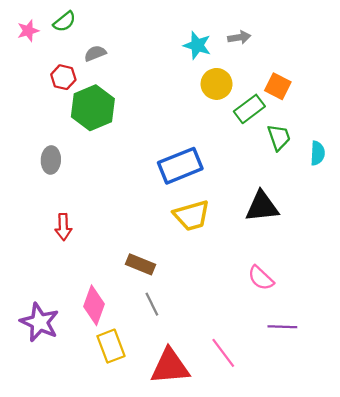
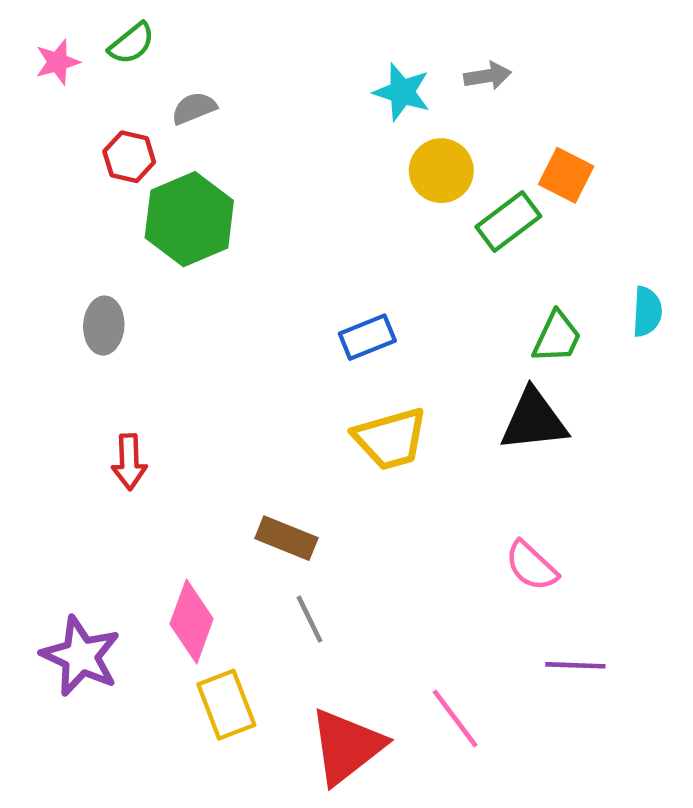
green trapezoid: (279, 137) -> (557, 337), moved, turned 44
blue rectangle: (180, 166) -> (367, 337), size x0.6
red triangle: (170, 366) -> (346, 746), turned -33

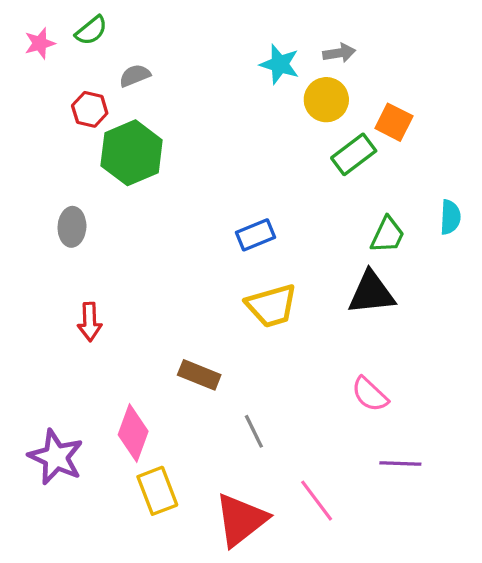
yellow circle: (441, 171) -> (326, 100), moved
gray line: (310, 619) -> (254, 431), moved

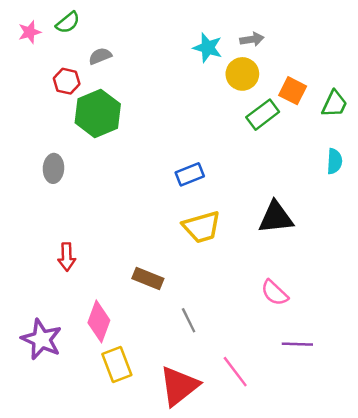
green trapezoid: (387, 235) -> (334, 104), moved
red arrow: (90, 322) -> (67, 257), moved

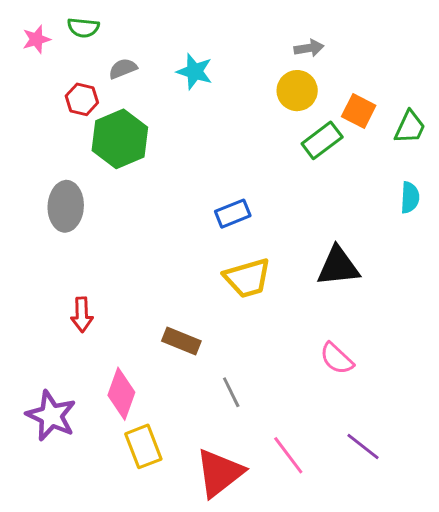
green semicircle: (68, 23) -> (83, 28), turned 45
cyan star: (208, 48) -> (195, 72), moved
gray ellipse: (53, 168) -> (66, 206), size x1.4
purple line: (297, 344) -> (363, 446), moved, turned 36

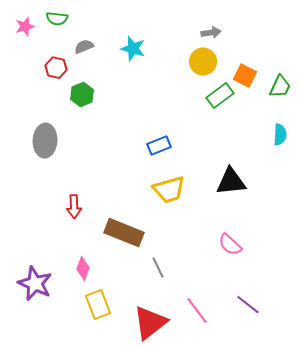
green hexagon: (120, 139) -> (82, 95), size x0.6
red arrow: (82, 315) -> (74, 207), moved
brown rectangle: (181, 341) -> (124, 233), size x1.5
pink diamond: (121, 394) -> (83, 269), size x0.7

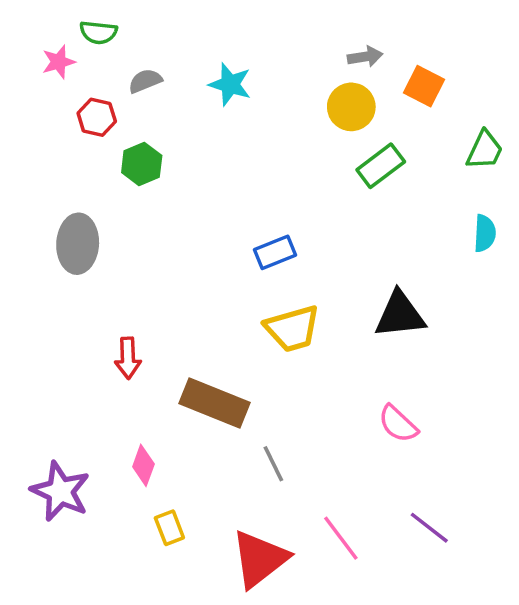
pink star: (25, 27) -> (59, 62), moved
orange square: (245, 76) -> (424, 86), moved
yellow rectangle: (98, 305) -> (169, 528), size x0.7

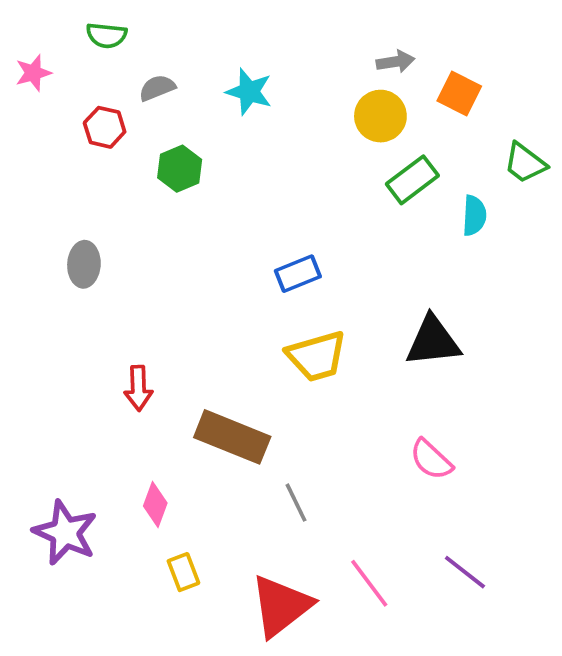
pink star: (59, 62) -> (33, 73), moved
green trapezoid: (485, 150) -> (525, 163), turned 102
green hexagon: (142, 164) -> (180, 169), moved
cyan semicircle: (485, 233) -> (474, 215), moved
gray ellipse: (78, 244) -> (84, 264), size x0.7

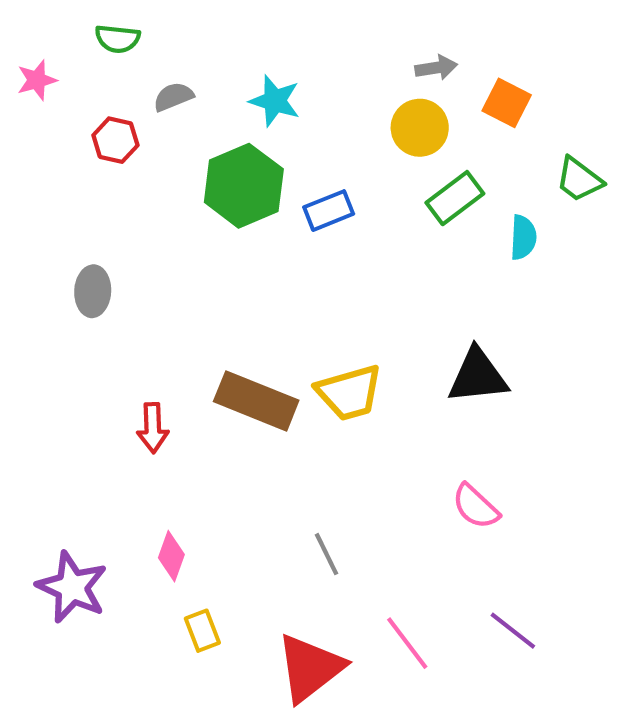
green hexagon: (180, 169) -> (244, 186), moved, size x1.6
blue rectangle: (298, 274) -> (329, 211), moved
brown rectangle: (232, 437) -> (256, 401), moved

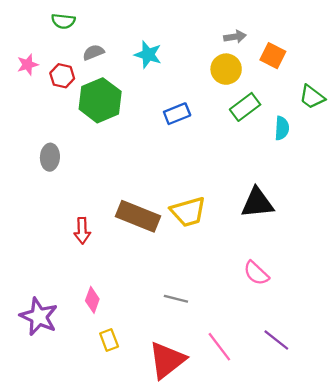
pink star: (37, 80) -> (28, 65), moved
green hexagon: (244, 186) -> (100, 100), moved
gray line: (327, 554) -> (176, 299), turned -50

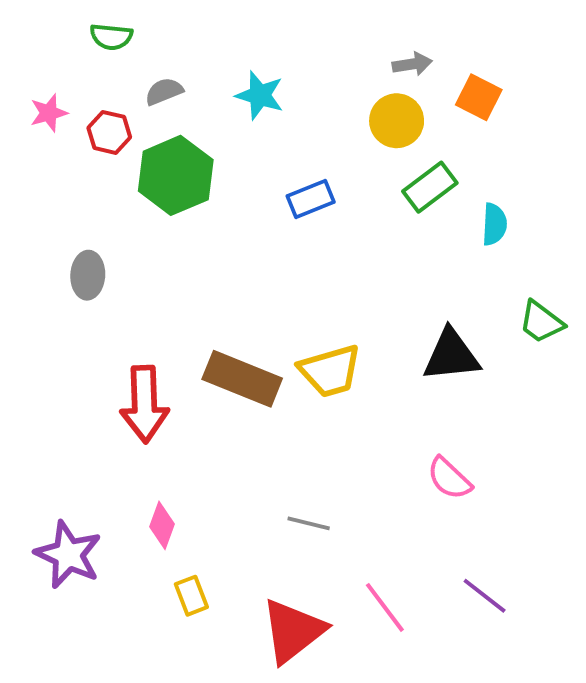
green trapezoid: (312, 97) -> (541, 322), moved
red arrow: (82, 231) -> (144, 404), size x1.6

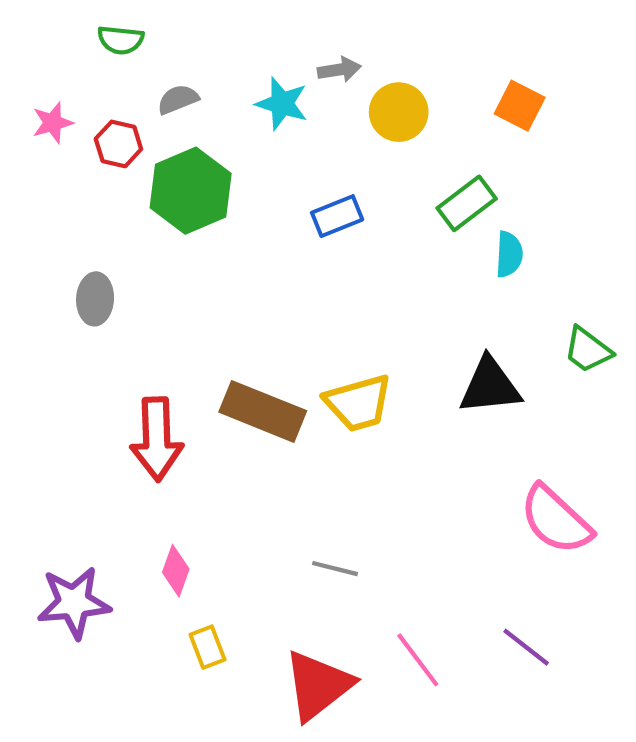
gray arrow: (412, 64) -> (339, 70), moved
yellow circle: (397, 121) -> (399, 112), moved
cyan semicircle: (494, 224) -> (509, 254), moved
pink semicircle: (449, 478) -> (556, 520), moved, size x1.5
purple star: (68, 555) -> (74, 603), turned -30

